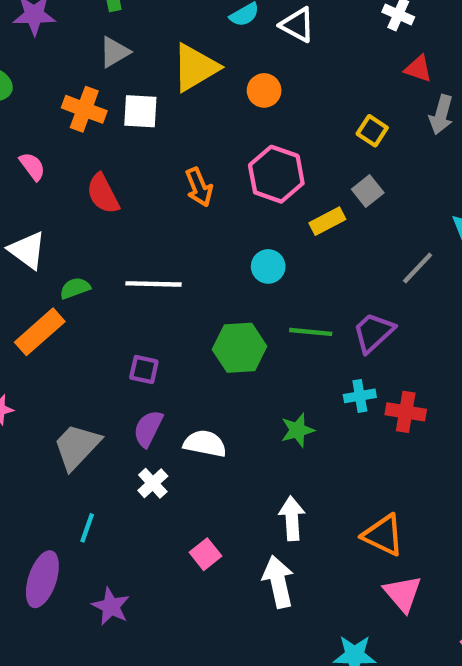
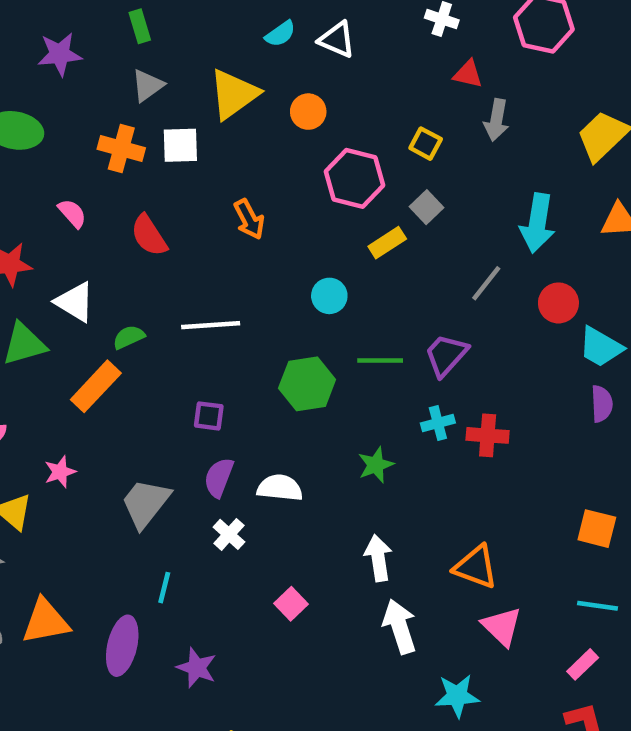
pink hexagon: (276, 174) -> (354, 178), moved
white arrow: (278, 582) -> (400, 627), moved

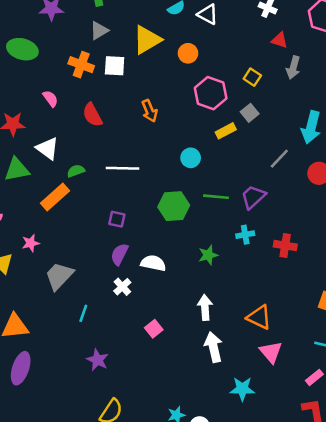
red cross: (488, 435) -> (285, 245), moved
gray trapezoid: (146, 503) -> (59, 276), moved
purple ellipse: (122, 646) -> (21, 368), moved

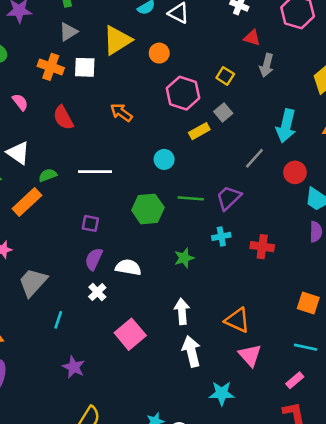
orange arrow: (149, 111) -> (121, 112), turned 150
pink square: (154, 329) -> (130, 334), size x1.6

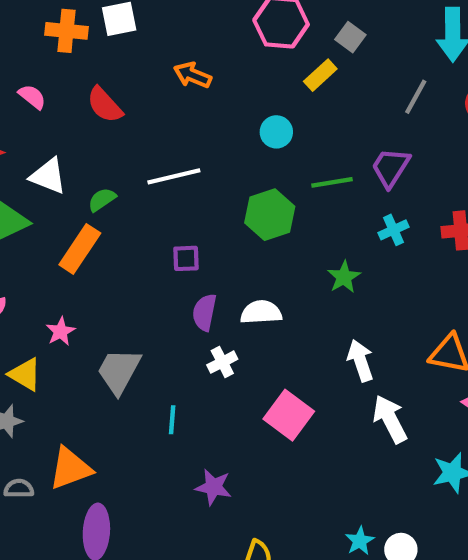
white cross: (97, 292) -> (222, 362), turned 30

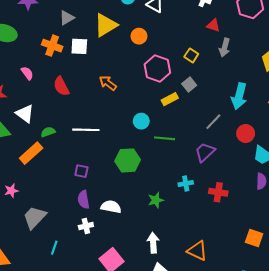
purple trapezoid: (391, 167) -> (205, 152), moved
green line: (332, 182) -> (164, 138), moved
purple semicircle: (204, 312) -> (84, 200), turned -36

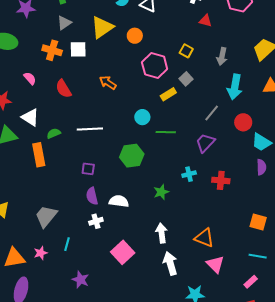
gray arrow: (225, 48) -> (222, 56), moved
orange rectangle: (31, 153) -> (39, 155), turned -55
pink star: (11, 191) -> (41, 253), moved

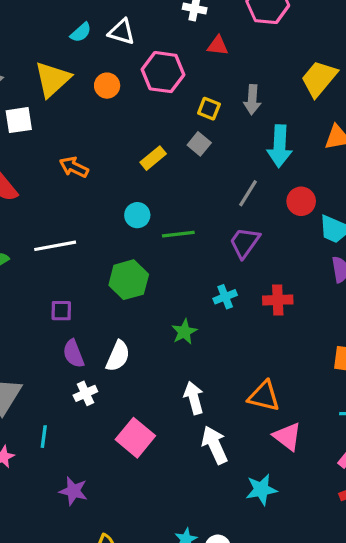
yellow square: (186, 51) -> (209, 109), moved
pink hexagon: (155, 66) -> (163, 72), moved
yellow rectangle: (168, 94) -> (153, 158), moved
white semicircle: (119, 201) -> (118, 356), turned 114

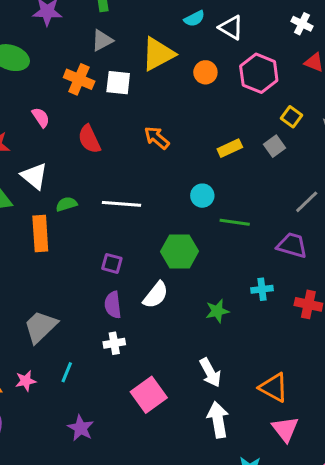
purple trapezoid: (245, 243) -> (292, 245), turned 56
white semicircle: (118, 356) -> (156, 295), moved
white arrow: (194, 398) -> (210, 373), turned 152

